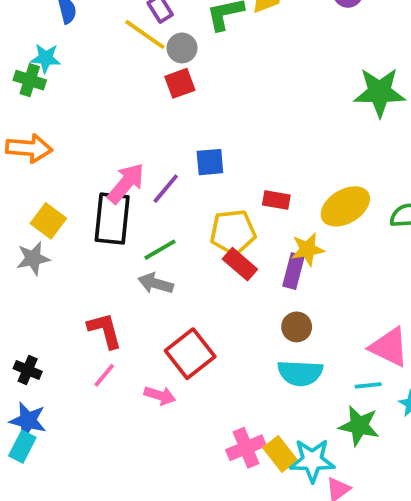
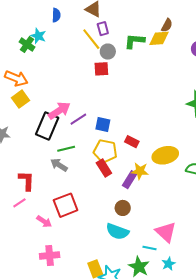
blue square: (210, 162) -> (103, 125), moved
yellow square: (48, 221) -> (21, 99), moved
pink cross: (246, 448) -> (50, 255), moved

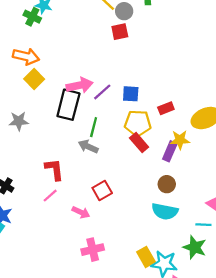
pink arrow: (59, 110) -> (80, 85), turned 30
red rectangle: (132, 142) -> (166, 108), turned -40
green line: (66, 149) -> (94, 127), turned -54
red square: (66, 205) -> (102, 191), size x0.7

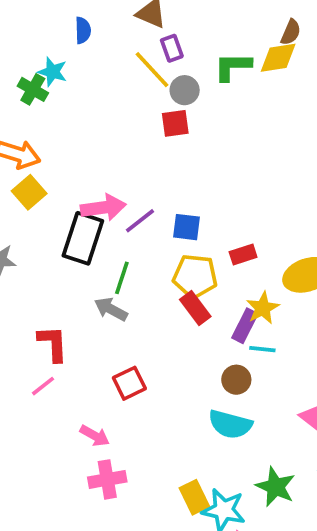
yellow star: (180, 140) -> (263, 308), turned -30
pink arrow: (81, 212) -> (95, 436), moved
cyan line: (203, 225) -> (262, 349), moved

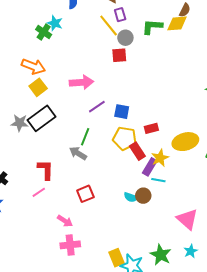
pink arrow: (103, 208) -> (81, 82), moved
black rectangle: (83, 238) -> (41, 118), moved, turned 32
red rectangle: (195, 308) -> (137, 151), moved
cyan semicircle: (230, 424) -> (131, 197), moved, size x0.6

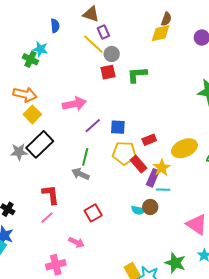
green L-shape: (152, 27) -> (137, 75), moved
pink cross: (70, 245) -> (56, 265), moved

